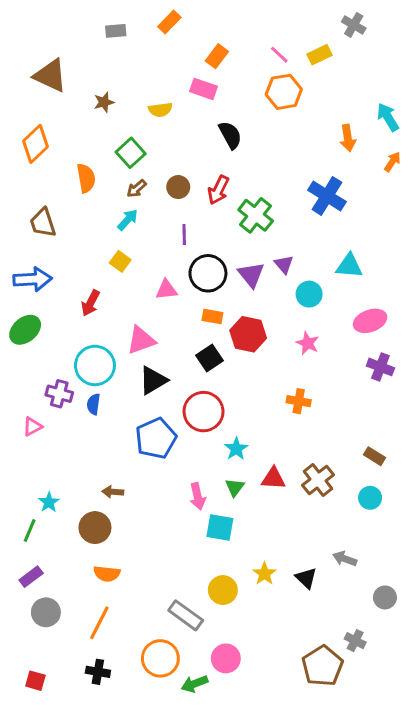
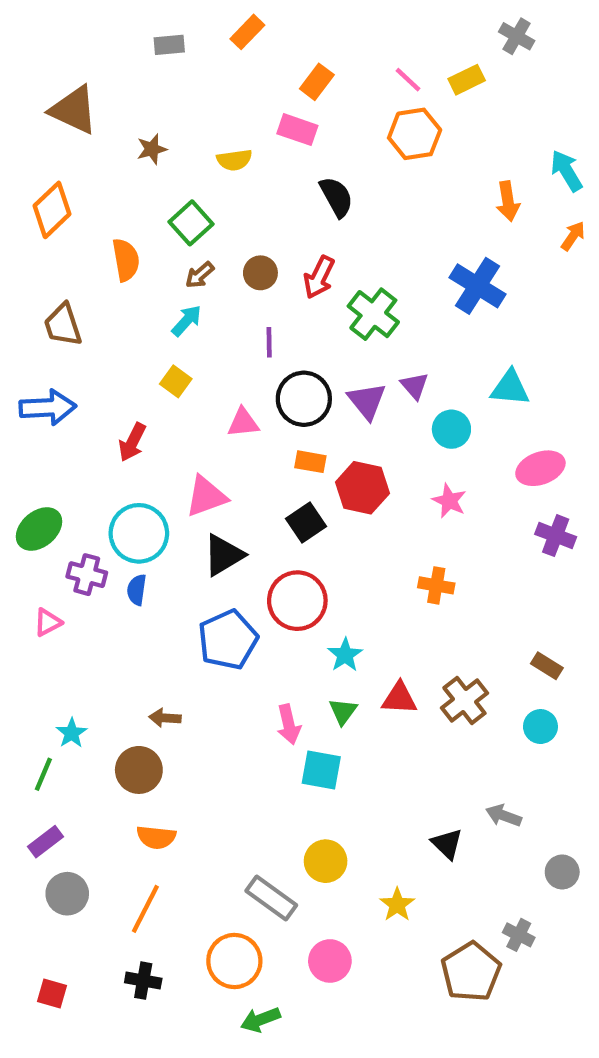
green ellipse: (25, 330) -> (39, 529), moved
yellow star: (264, 574) -> (397, 905), moved
green arrow: (195, 684) -> (260, 1020), moved

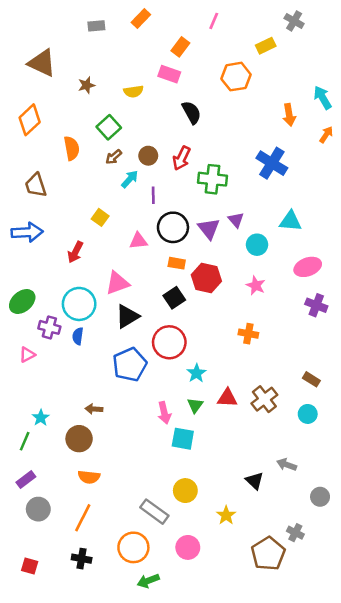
pink line: (408, 80) -> (214, 21), moved, turned 70
green cross: (373, 314) -> (213, 179), turned -32
cyan arrow: (187, 321) -> (130, 179), moved

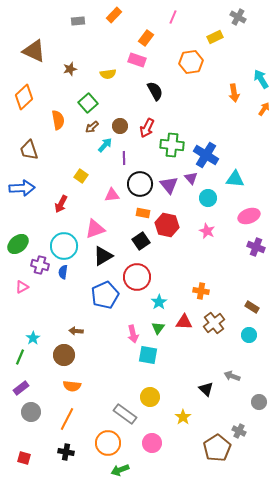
blue cross: (272, 163) -> (206, 155), moved
orange cross: (248, 334) -> (201, 291), moved

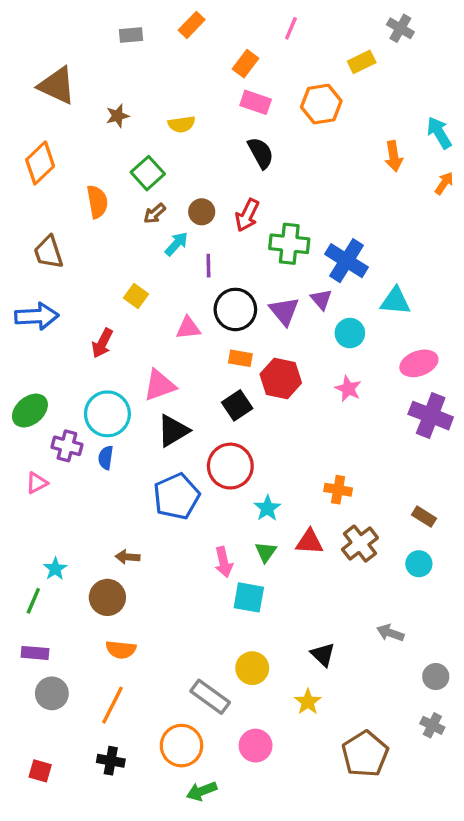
pink rectangle: (137, 60) -> (256, 102), moved
purple cross: (256, 247) -> (431, 416), size x1.4
purple rectangle: (21, 388) -> (35, 653), turned 42
black triangle: (206, 389) -> (323, 655), moved
gray cross: (239, 431) -> (432, 725), moved

